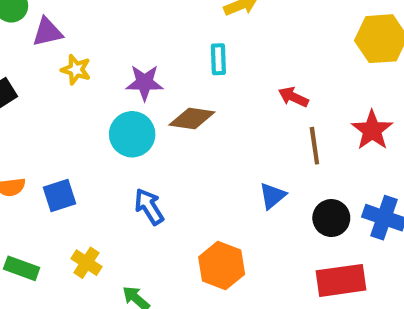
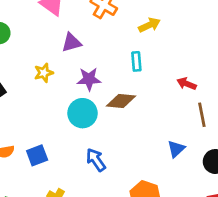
purple triangle: (47, 32) -> (71, 43), moved
yellow star: (76, 70) -> (44, 73), turned -30

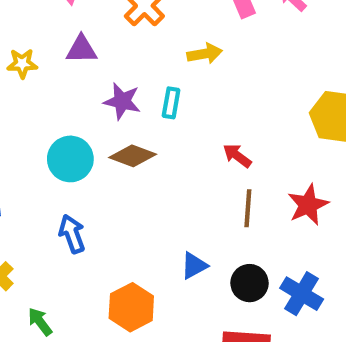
yellow star: (44, 73) -> (22, 64), moved
purple star: (89, 79) -> (122, 101), moved
blue triangle: (176, 149) -> (194, 266), moved

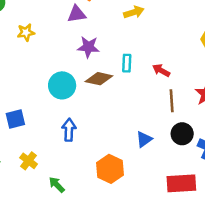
purple triangle: (81, 49) -> (77, 14), moved
cyan rectangle: (171, 103) -> (127, 63), moved
blue arrow: (72, 234) -> (69, 130), turned 30
black circle: (250, 283) -> (182, 134), moved

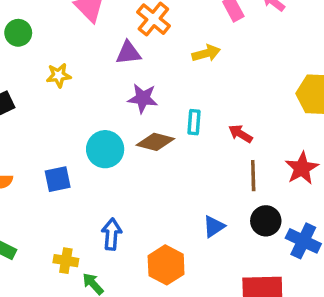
blue square: (15, 119) -> (58, 179), moved
blue arrow: (69, 130) -> (112, 234), moved
yellow cross: (29, 161) -> (66, 261), moved, turned -30

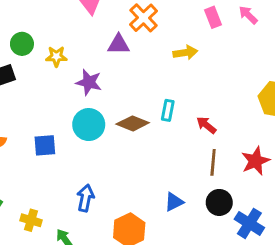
green circle: (18, 33) -> (22, 44), moved
purple star: (143, 98) -> (89, 82), moved
yellow cross: (66, 261) -> (31, 220), moved

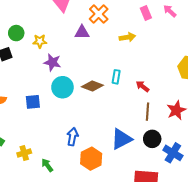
purple star: (89, 82) -> (52, 62), moved
blue arrow: (86, 198) -> (72, 137), moved
blue triangle: (174, 202) -> (121, 139), size x1.6
yellow cross: (31, 220) -> (24, 153), turned -32

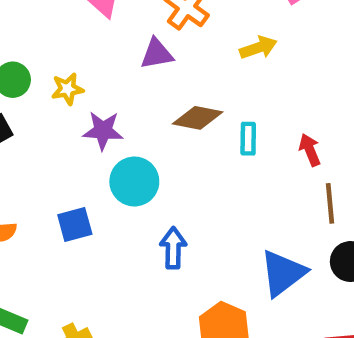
brown diamond: (92, 86) -> (198, 118), moved
red arrow: (143, 86) -> (310, 150), turned 40
blue arrow: (72, 137) -> (173, 248), moved

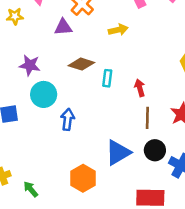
yellow star: (67, 89) -> (15, 16), moved
blue arrow: (173, 248) -> (68, 119), moved

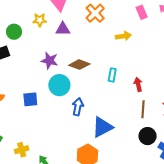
purple triangle: (63, 27) -> (63, 29), moved
brown diamond: (81, 64) -> (79, 65), moved
blue triangle: (118, 153) -> (102, 127), moved

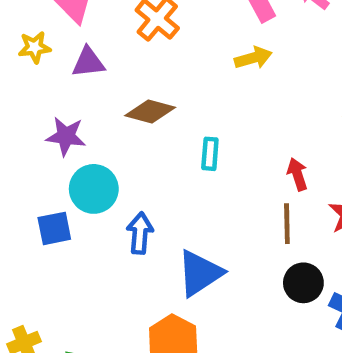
yellow arrow: (123, 36) -> (253, 58), moved
brown diamond: (79, 65) -> (150, 111), moved
red arrow: (138, 84) -> (297, 174), moved
blue square: (30, 99) -> (54, 228), moved

